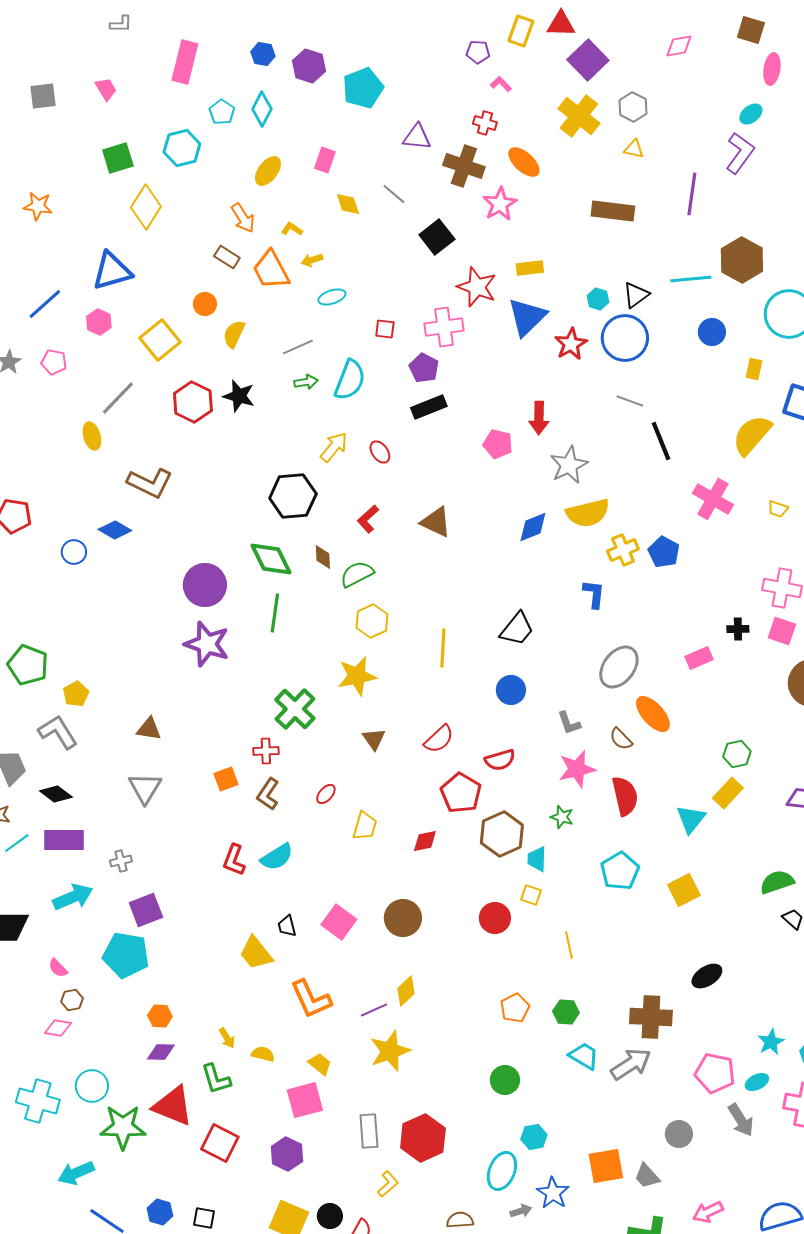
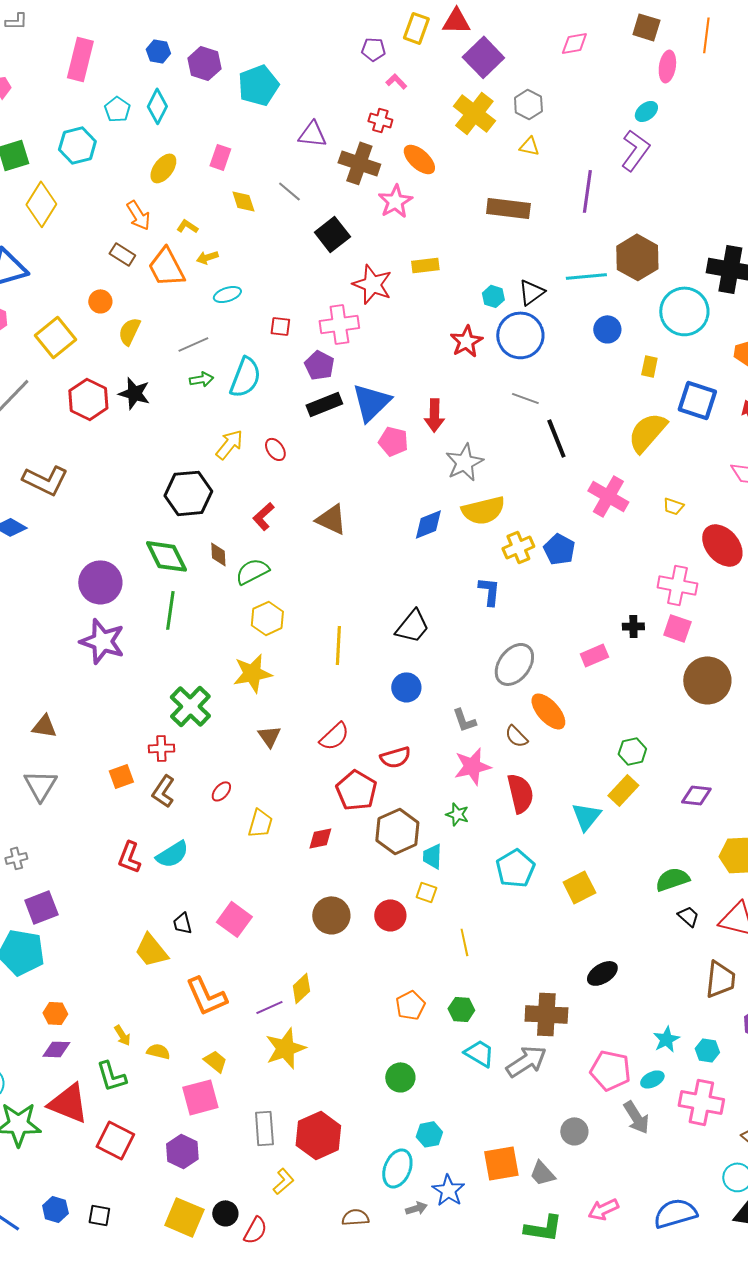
blue triangle: (527, 317) -> (371, 402), moved
brown circle: (403, 918) -> (331, 915), moved

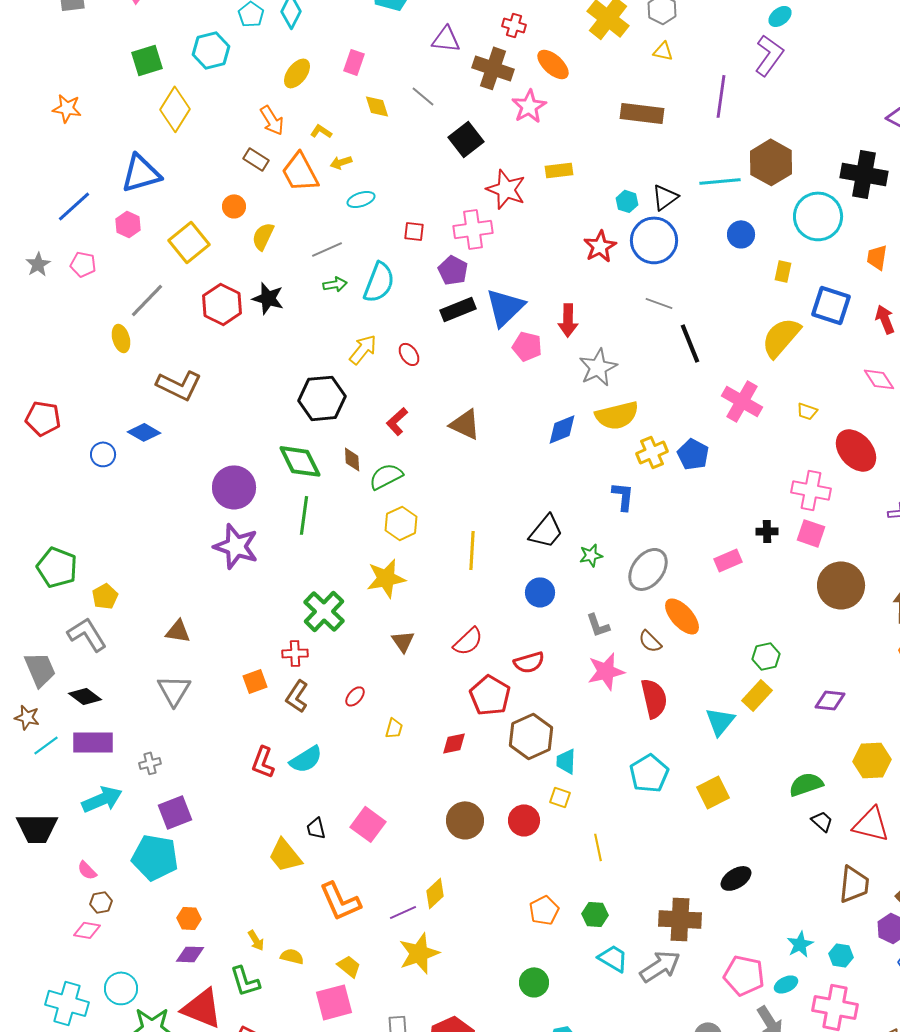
green star: (457, 814) -> (591, 555), moved, turned -30
yellow trapezoid: (260, 823) -> (394, 728), size x0.7

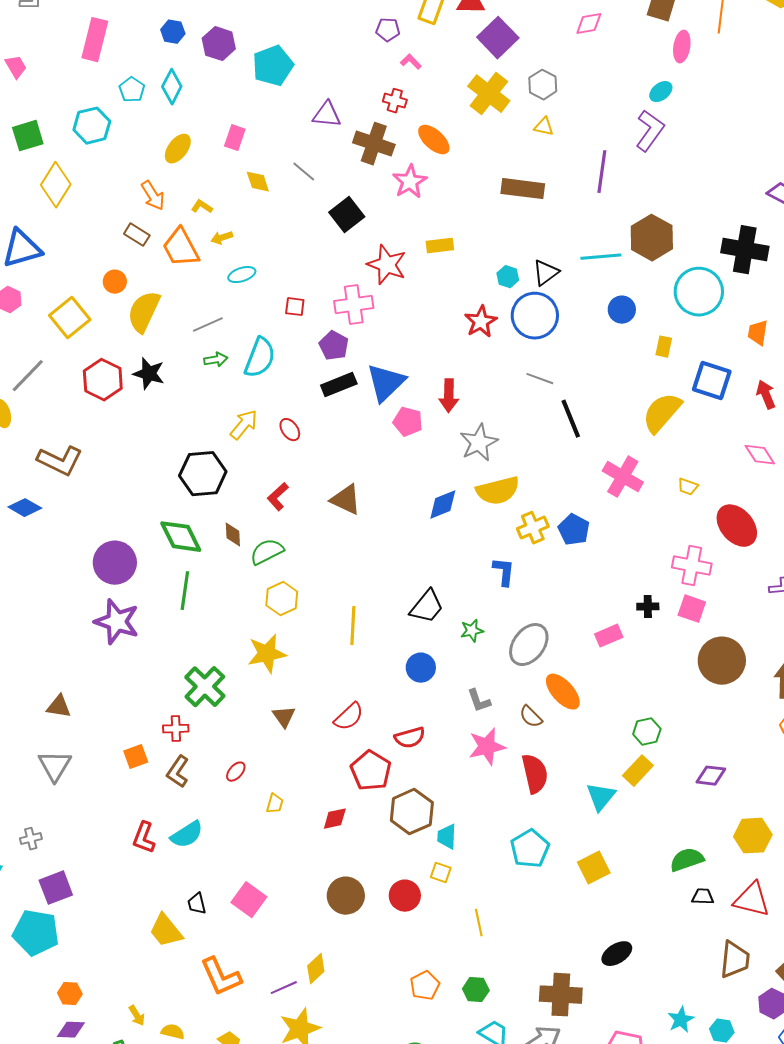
yellow semicircle: (263, 236) -> (144, 312), size x1.5
black trapezoid: (822, 821) -> (703, 897), turned -40

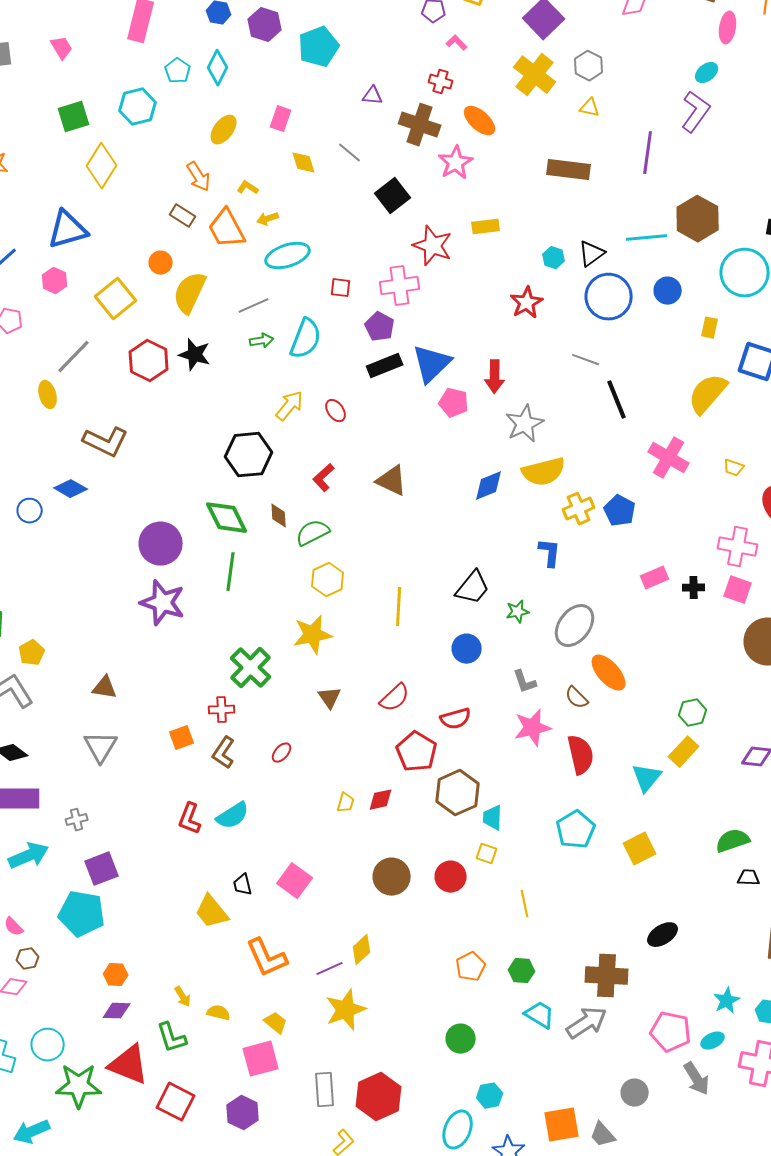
purple triangle: (327, 115) -> (373, 96), size x0.7
cyan ellipse: (242, 275) -> (288, 256), size x1.6
blue circle: (535, 316) -> (609, 297), moved
pink rectangle: (609, 636) -> (655, 578), moved
yellow trapezoid: (275, 804) -> (346, 803), moved

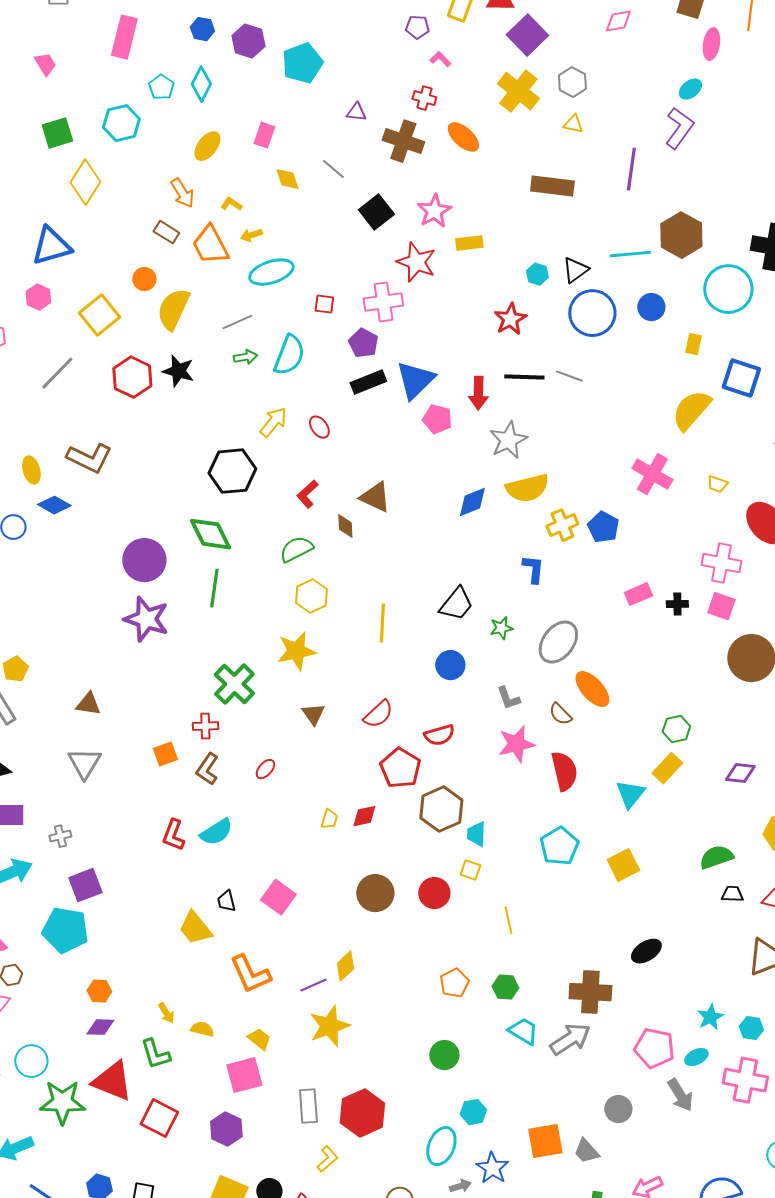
pink star: (456, 163) -> (434, 211), moved
yellow ellipse: (48, 395) -> (31, 470), moved
black line: (617, 400) -> (524, 377), moved, turned -66
brown diamond: (279, 516) -> (345, 526), moved

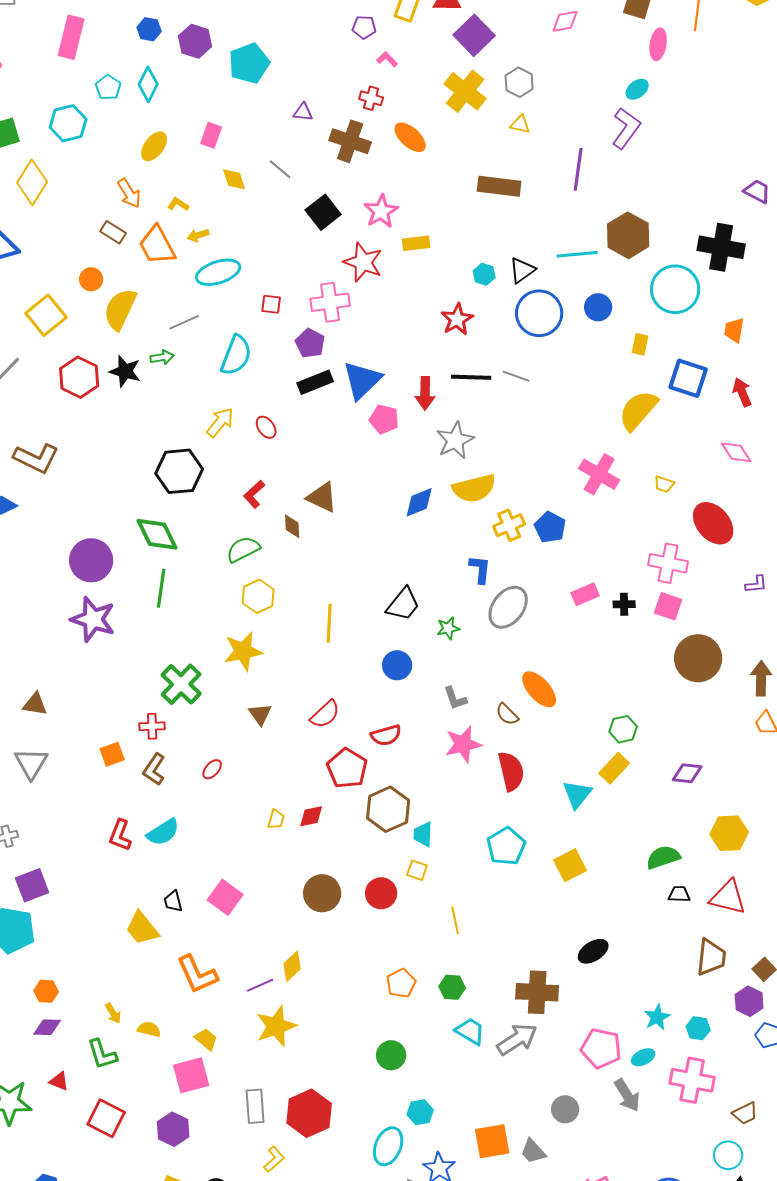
green arrow: (245, 357) -> (162, 357), moved
gray ellipse: (558, 642) -> (508, 607), moved
red triangle: (112, 1081) -> (59, 1081), size x0.5

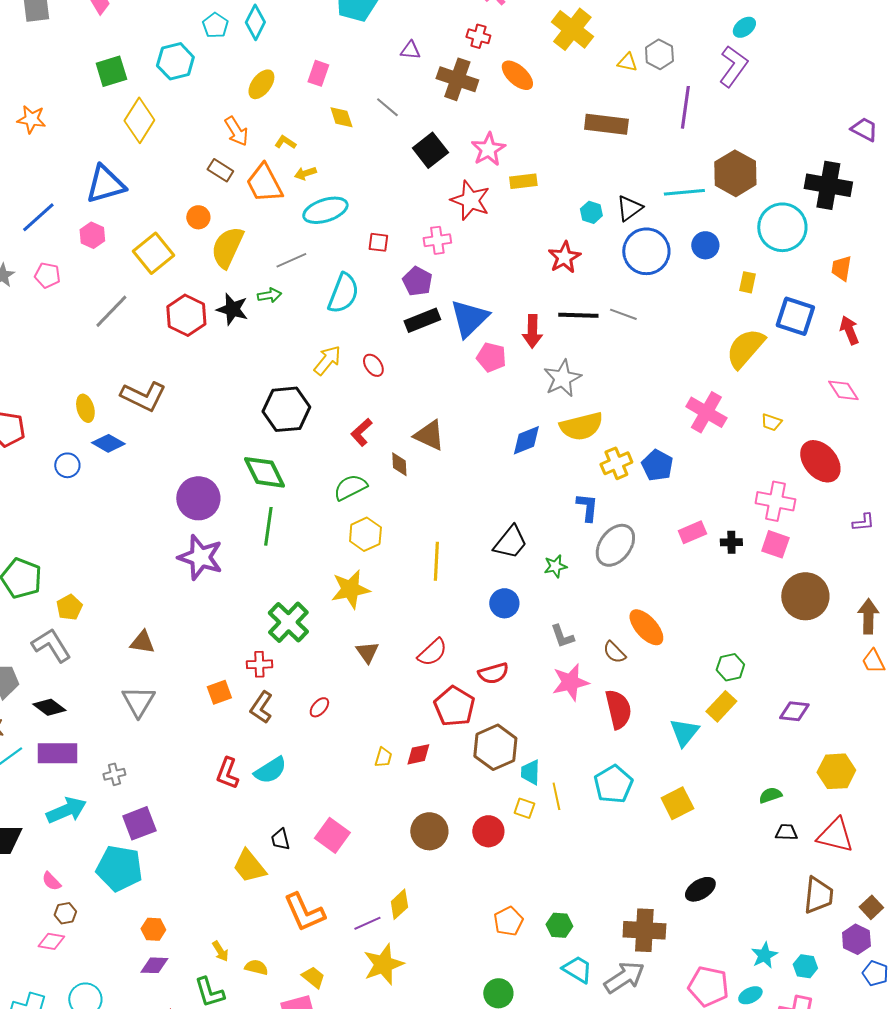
gray hexagon: (519, 82) -> (659, 54), moved
pink cross: (330, 302) -> (437, 240), size x0.7
green semicircle: (663, 857) -> (770, 795), size x0.7
yellow line: (455, 920) -> (556, 796), moved

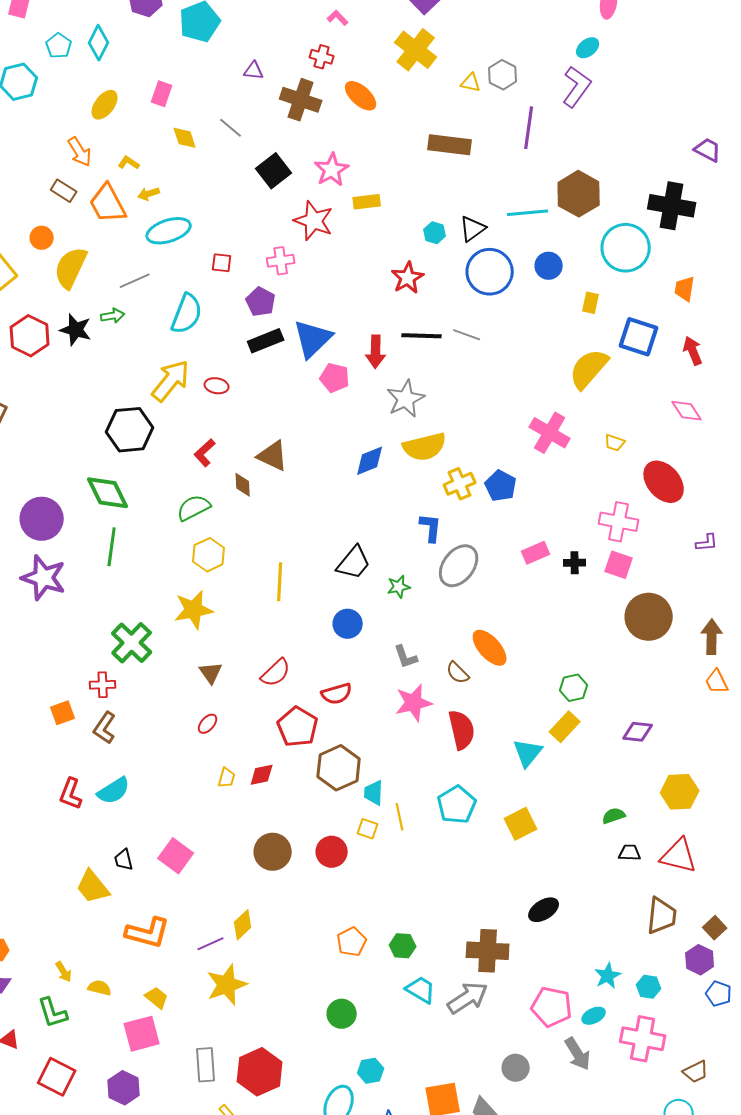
yellow arrow: (327, 360) -> (171, 381), size x1.4
red ellipse: (373, 365) -> (217, 386), turned -45
red ellipse: (319, 707) -> (208, 724), moved
orange L-shape: (304, 912) -> (148, 933), turned -51

